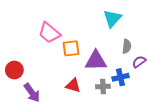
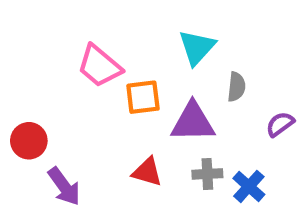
cyan triangle: (112, 18) -> (197, 47), moved
gray semicircle: (127, 46) -> (236, 87), moved
blue cross: (121, 77) -> (249, 186), moved, turned -35

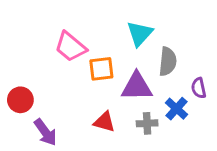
gray semicircle: (236, 87) -> (168, 62), size x1.4
purple semicircle: (280, 124) -> (199, 88), turned -66
blue cross: (249, 186) -> (177, 109), moved

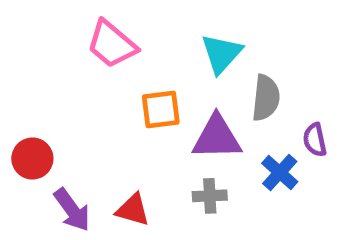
pink trapezoid: (70, 47) -> (112, 44), moved
red triangle: (104, 122) -> (133, 210), moved
gray cross: (147, 123) -> (210, 196), moved

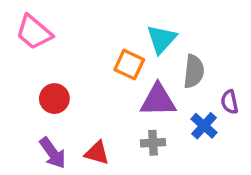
pink trapezoid: (112, 44) -> (34, 32), moved
orange square: (161, 109) -> (129, 65), moved, turned 32
red circle: (32, 159) -> (54, 99), moved

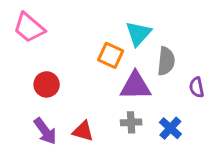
blue cross: (204, 126) -> (170, 128), moved

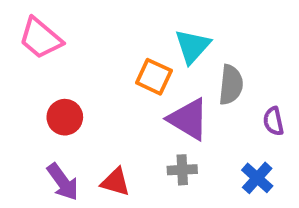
purple triangle: (135, 86) -> (188, 119), turned 32
blue cross: (170, 128) -> (257, 178), moved

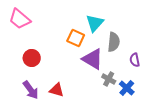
gray cross: (182, 170) -> (109, 79), moved, turned 32

